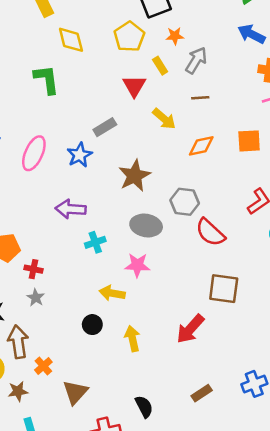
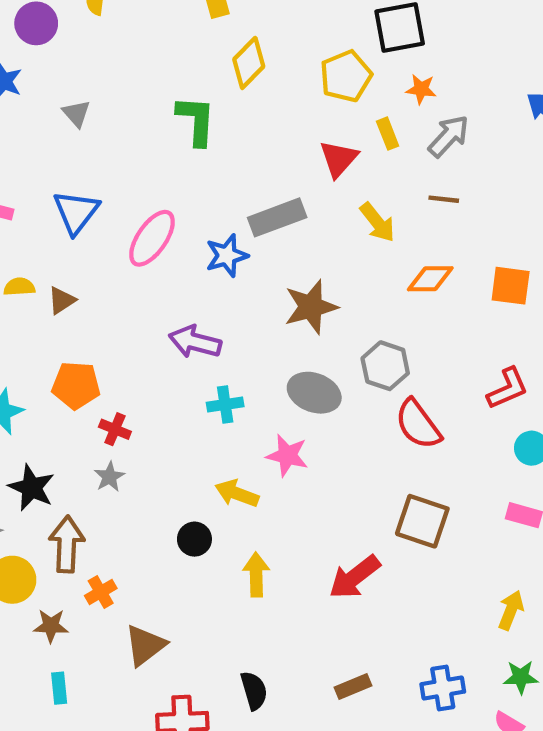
yellow diamond: (71, 40) -> (249, 63), turned 48
gray rectangle: (105, 127) -> (277, 217), size x1.4

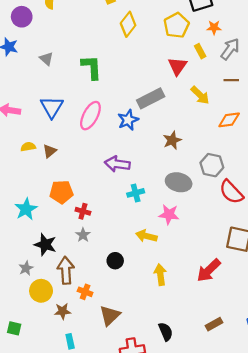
green L-shape: (196, 121) -> (92, 67), moved
brown star: (311, 307) -> (172, 140), size x0.7
black circle: (194, 539) -> (115, 261), moved
orange cross: (101, 592) -> (85, 292), turned -32

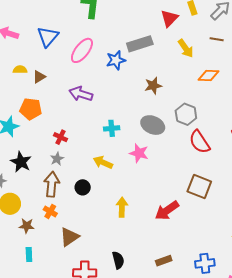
purple arrow: (117, 164) -> (81, 94), moved
orange pentagon: (61, 192) -> (31, 109), moved
yellow arrow: (146, 236) -> (103, 162), moved
brown arrow: (66, 270) -> (52, 184), moved

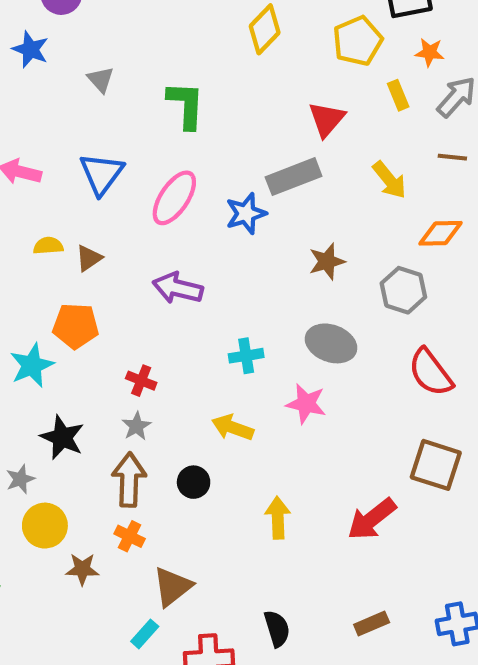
red triangle: (169, 18) -> (327, 119), moved
gray hexagon: (186, 114) -> (403, 290), moved
cyan rectangle: (29, 255) -> (145, 634), moved, turned 48

